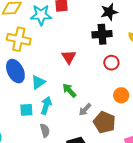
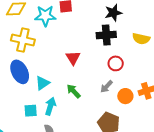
gray arrow: (85, 110) -> (106, 86), moved

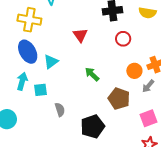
gray arrow: (106, 86) -> (148, 86), moved
green arrow: (74, 91) -> (92, 74), moved
cyan arrow: (50, 106) -> (22, 81), moved

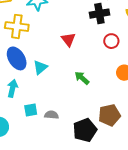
cyan square: (40, 90) -> (31, 110), moved
brown pentagon: (119, 99) -> (110, 115), moved, turned -30
gray semicircle: (60, 110) -> (51, 115), turned -64

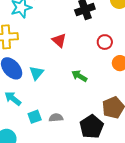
red circle: (111, 41) -> (105, 42), moved
cyan arrow: (12, 88) -> (13, 99), turned -54

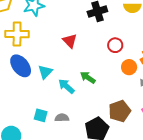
cyan arrow: (13, 99) -> (66, 86), moved
cyan square: (35, 117) -> (41, 115), turned 32

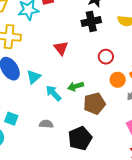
green arrow: (88, 77) -> (76, 86), turned -56
brown pentagon: (120, 111) -> (94, 104), moved
cyan square: (41, 115) -> (11, 119), moved

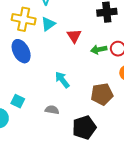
cyan triangle: (34, 77) -> (48, 24), moved
green arrow: (76, 86) -> (99, 50), moved

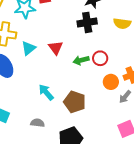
cyan triangle: (48, 24) -> (29, 48), moved
brown pentagon: (102, 94) -> (75, 102), moved, turned 30

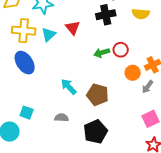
cyan triangle: (29, 48) -> (49, 35), moved
red triangle: (56, 48) -> (73, 28), moved

